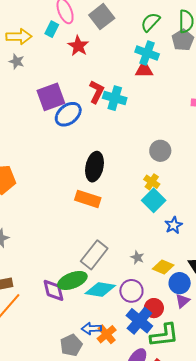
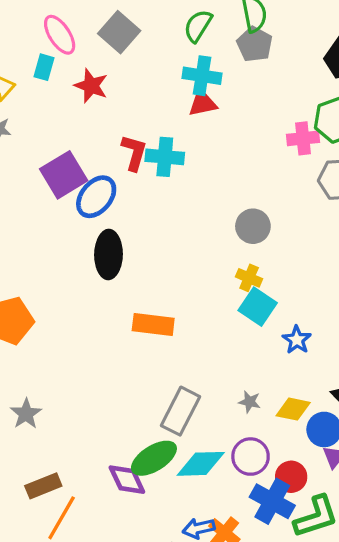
black ellipse: (95, 167) -> (109, 254), moved

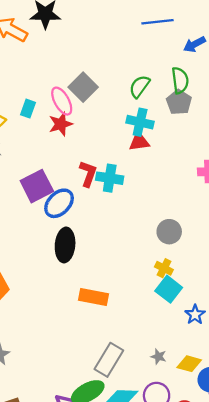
pink ellipse: (60, 35) -> (62, 101), moved
red star: (91, 86) -> (61, 124), turned 30

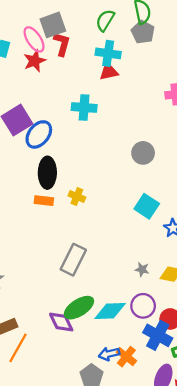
gray square: (83, 87) -> (53, 25), turned 30
red L-shape: (88, 174) -> (62, 44), moved
yellow cross: (164, 268) -> (77, 196), moved
orange rectangle: (94, 297) -> (44, 201), moved, size x0.7
gray rectangle: (109, 360) -> (73, 260), moved

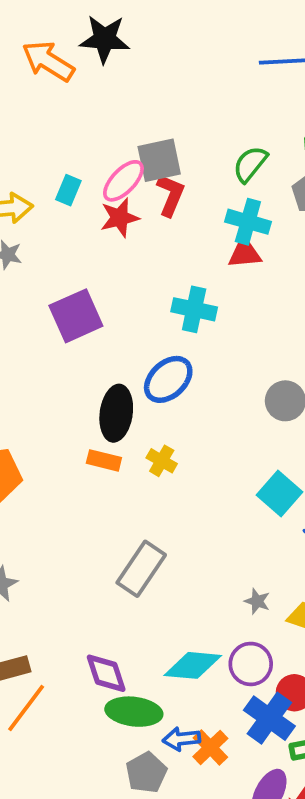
pink ellipse: (34, 39) -> (123, 181), turned 70
blue ellipse: (39, 134) -> (168, 379), moved
green ellipse: (79, 308) -> (134, 712), moved, turned 32

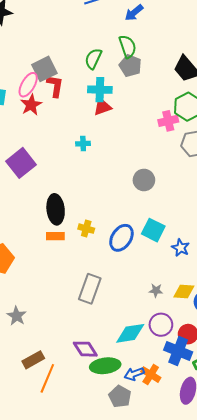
cyan cross: (194, 309) -> (83, 144), size x0.6
blue ellipse: (168, 379) -> (121, 238), moved

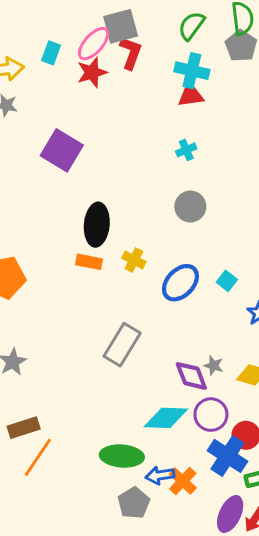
cyan cross: (83, 144) -> (186, 150), moved, turned -32
purple square: (21, 163) -> (62, 150), turned -32
gray circle: (144, 180) -> (190, 207), moved
cyan square: (153, 230) -> (227, 281), size x0.6
purple diamond: (85, 349) -> (191, 376), moved

